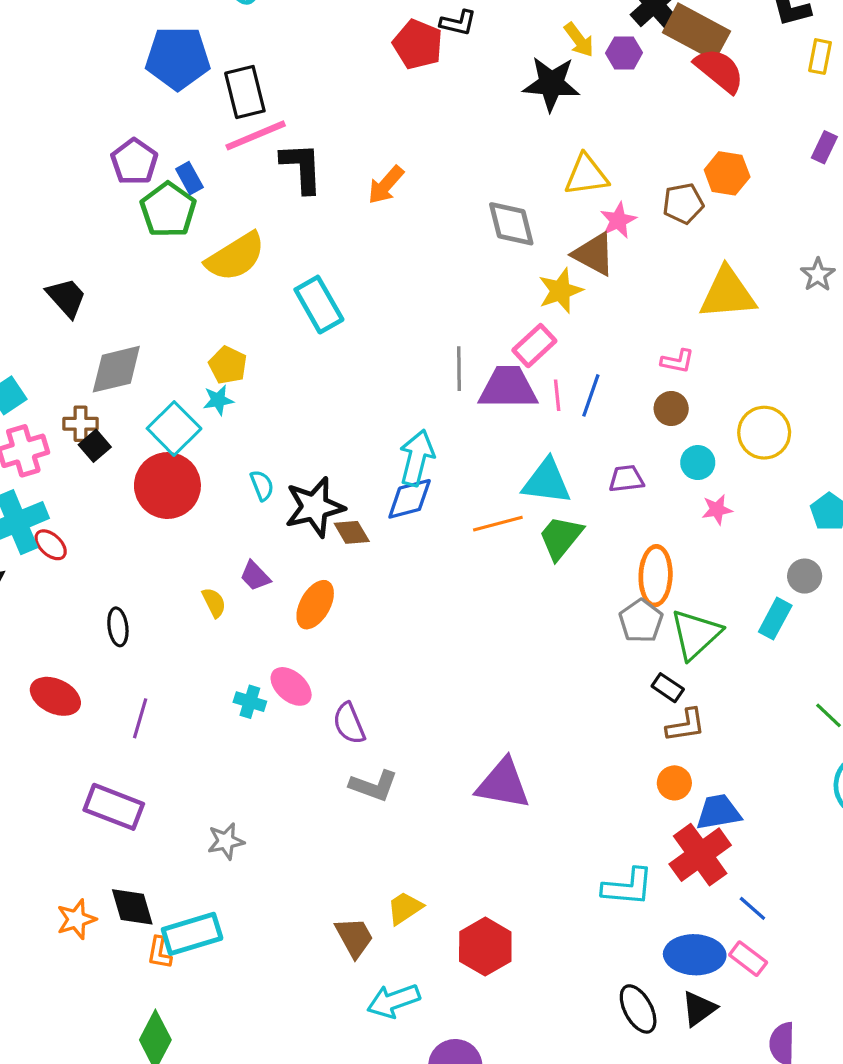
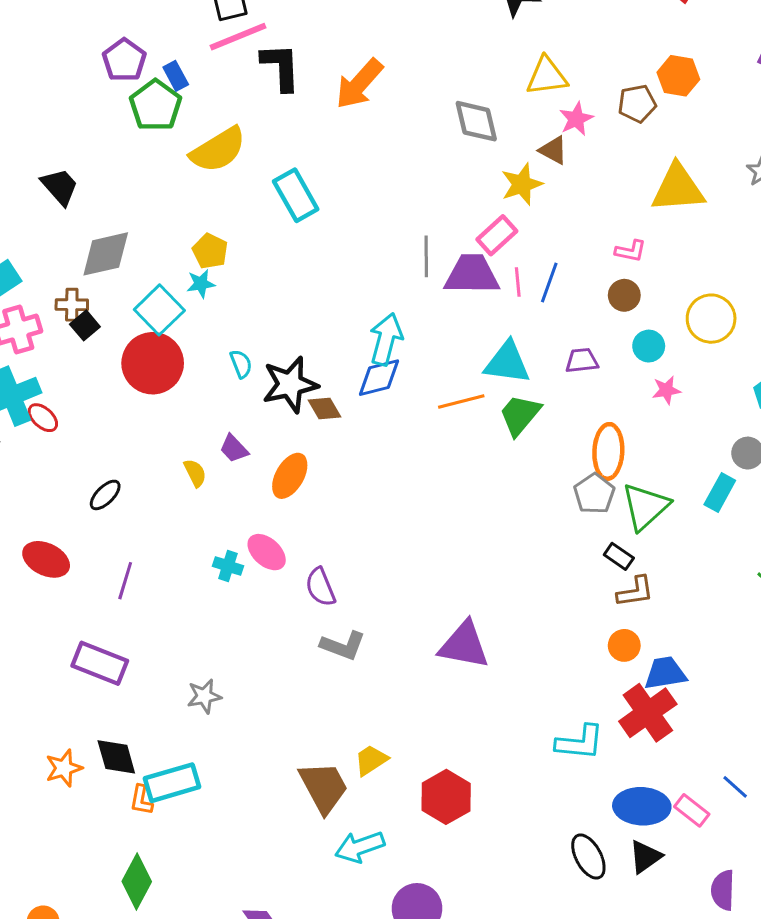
orange arrow: (386, 185) -> (359, 84), size x1.4
brown triangle: (594, 254) -> (553, 150), size x0.7
black ellipse: (118, 627) -> (105, 495), turned 52
blue line: (752, 908) -> (735, 787), moved
brown trapezoid: (354, 937) -> (324, 787), size x1.4

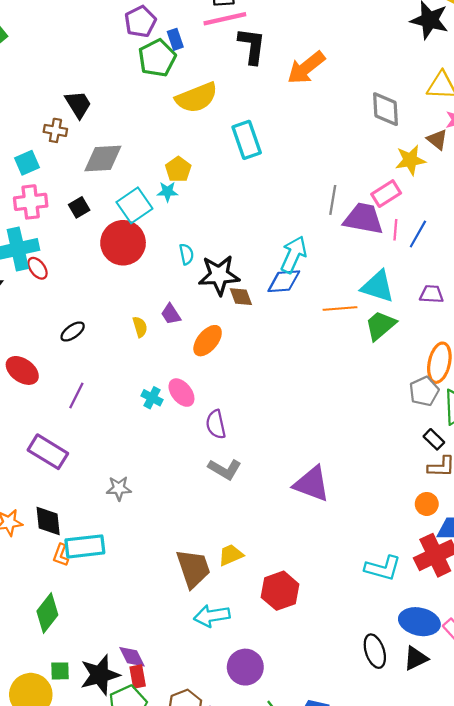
brown cross: (72, 305) -> (55, 130), moved

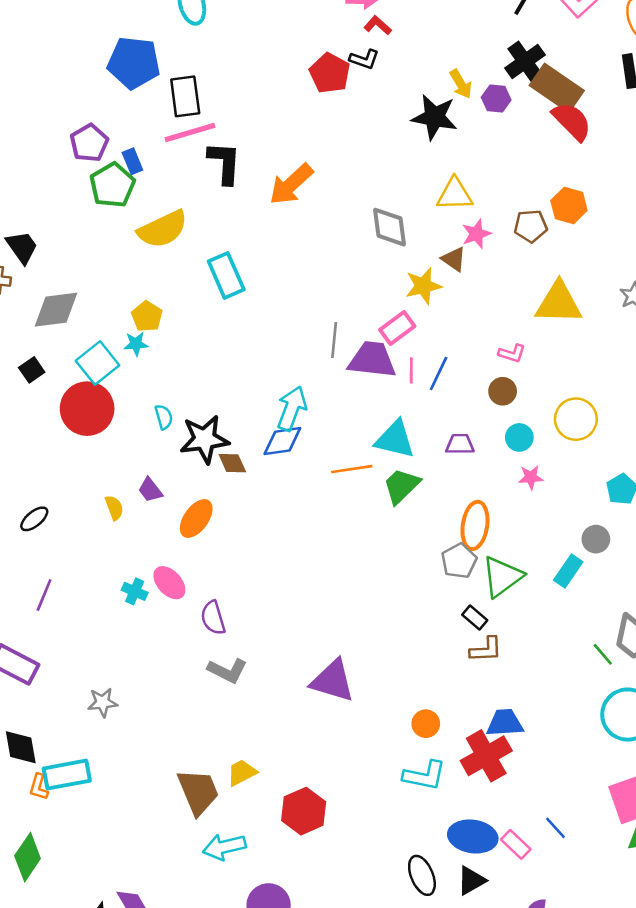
orange circle: (427, 504) -> (426, 724), moved

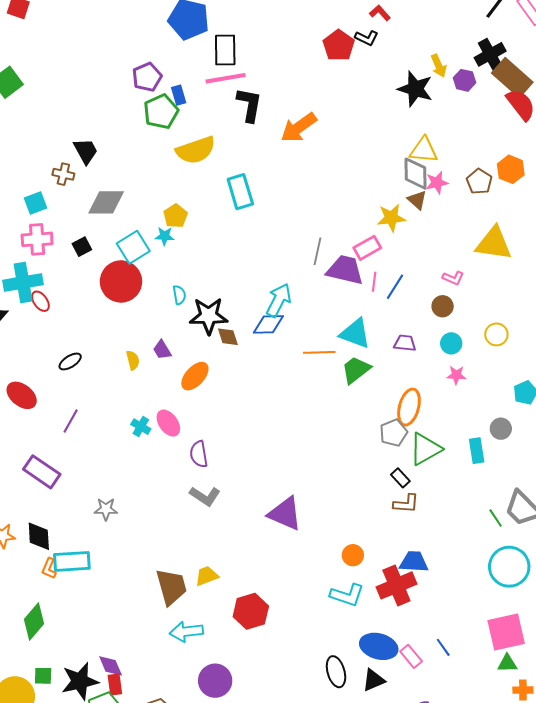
brown pentagon: (531, 226) -> (479, 182), turned 30
gray diamond: (389, 227) -> (416, 174), moved
yellow circle: (576, 419) -> (496, 334), size x0.7
cyan rectangle: (568, 571) -> (477, 451), turned -50

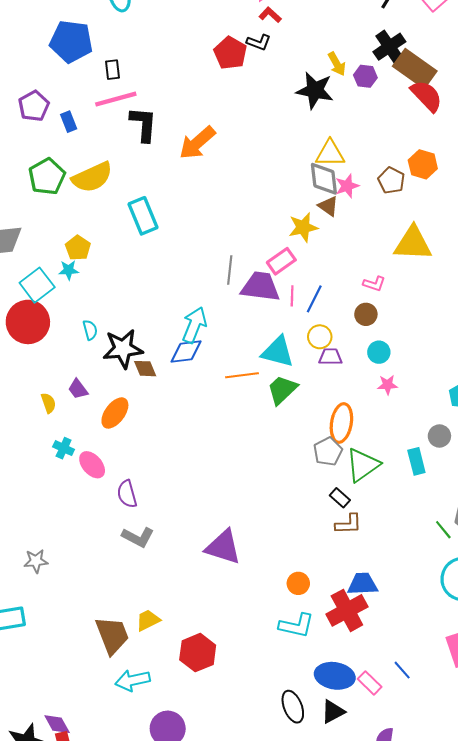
black rectangle: (225, 50) -> (112, 70), size x0.6
green pentagon: (161, 112) -> (47, 176), moved
yellow circle: (496, 334) -> (320, 337), moved
cyan cross: (141, 427) -> (64, 448), moved

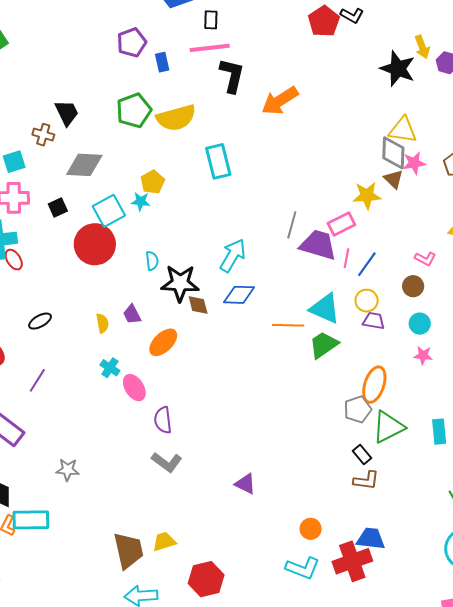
cyan arrow: (194, 325) -> (233, 256), moved
purple triangle: (223, 547) -> (245, 484), size x0.6

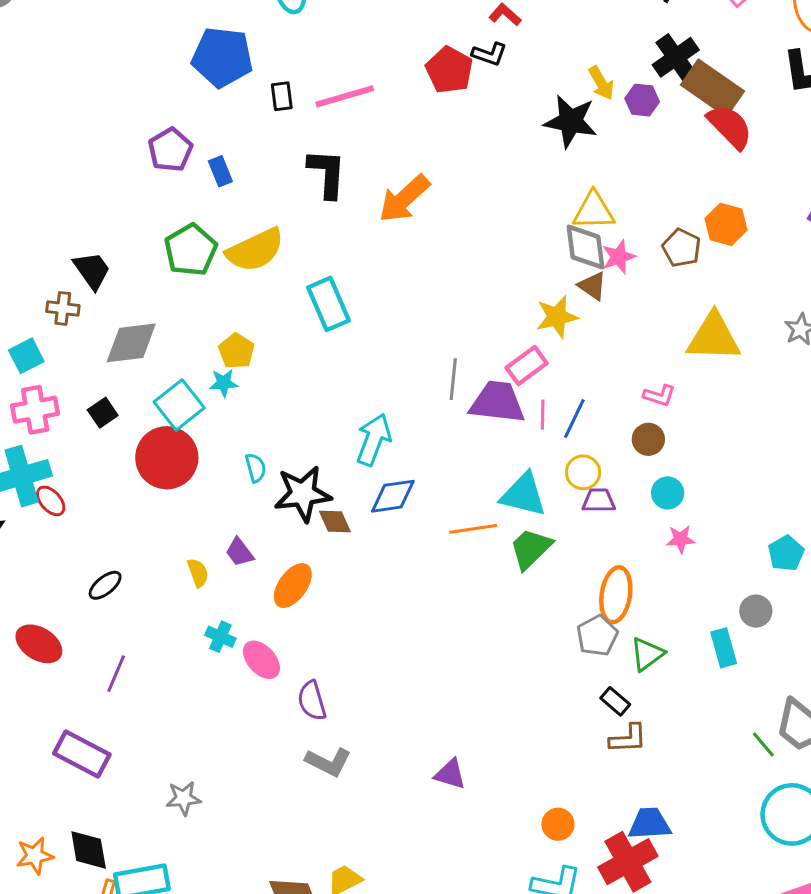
pink line: (210, 48) -> (345, 96), moved
green triangle: (388, 427) -> (647, 654), size x0.7

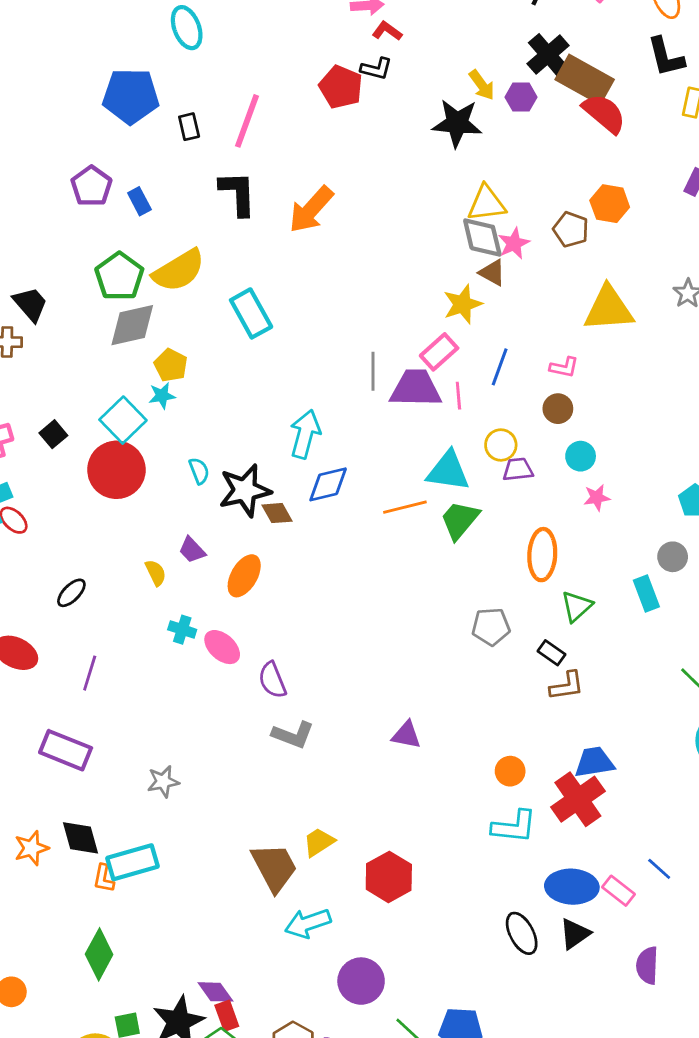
pink line: (345, 96) -> (247, 121), turned -48
gray diamond: (131, 343) -> (132, 325), moved
blue line: (574, 418) -> (500, 367), moved
gray pentagon: (597, 636) -> (491, 627), moved, turned 30

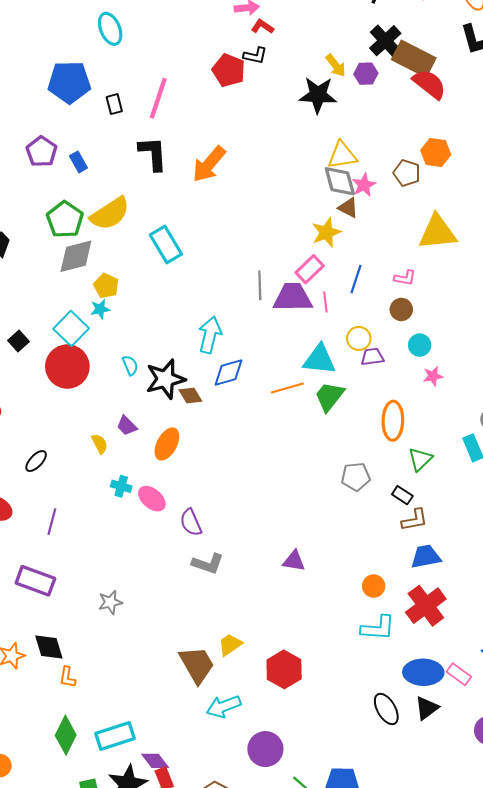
blue trapezoid: (594, 762) -> (426, 557), moved
cyan rectangle: (132, 862) -> (115, 736), moved

